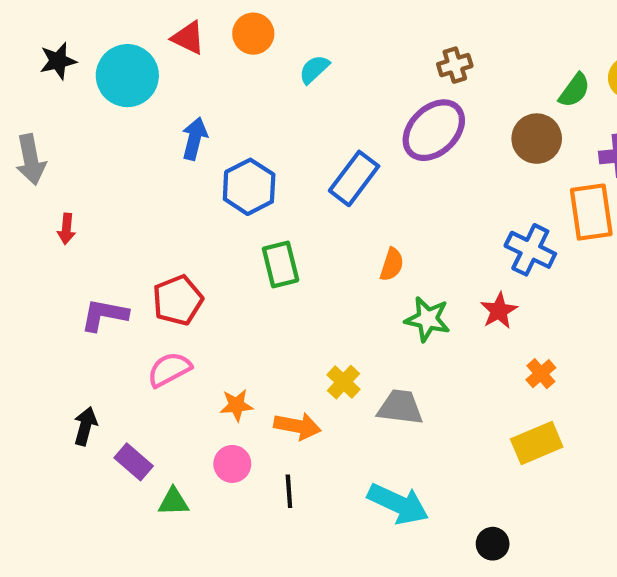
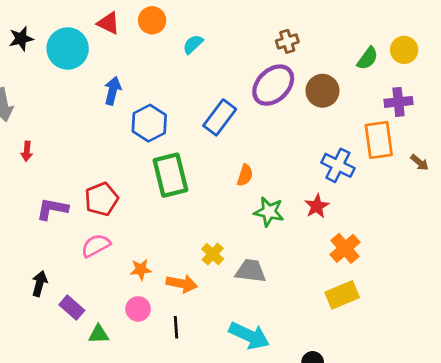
brown circle: (537, 139) -> (322, 91), moved
green rectangle: (281, 265) -> (170, 175), size x1.4
orange cross: (541, 374) -> (345, 248), size x1.5

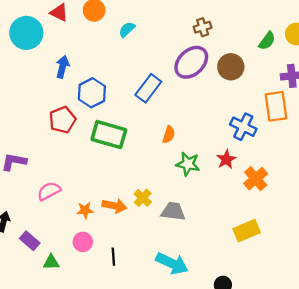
green rectangle: (170, 175) -> (109, 135), turned -60
red pentagon: (101, 199) -> (62, 120), moved
orange cross: (345, 248) -> (256, 179), moved
orange arrow: (182, 284) -> (114, 206), moved

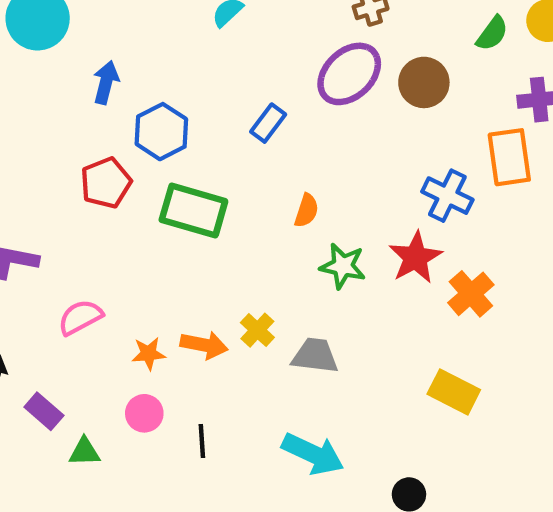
blue rectangle: (148, 88) -> (268, 123), size x0.7
red star: (226, 159) -> (415, 257), size x1.4
yellow rectangle: (247, 231) -> (454, 392), turned 50

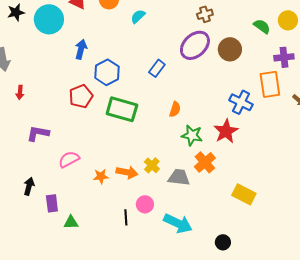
green semicircle: (492, 33) -> (262, 26), turned -90
orange cross: (471, 294) -> (205, 162), moved
purple rectangle: (44, 411) -> (52, 203), turned 42
pink circle: (144, 413) -> (145, 204), moved

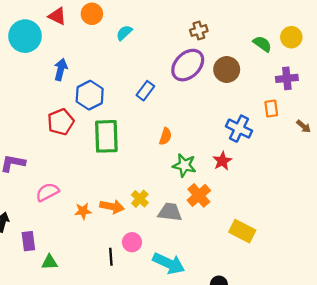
orange rectangle: (270, 84) -> (271, 109), size x0.6
green rectangle: (122, 109) -> (106, 136), turned 72
red star: (226, 131) -> (222, 161), size x0.7

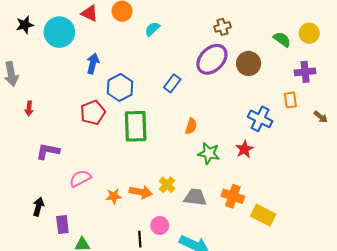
orange cross: (199, 195) -> (233, 196), moved, turned -30

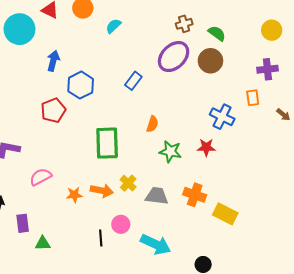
green semicircle: (282, 39) -> (217, 33), moved
green rectangle: (136, 126) -> (107, 143), moved
red star: (244, 149) -> (206, 147), turned 30

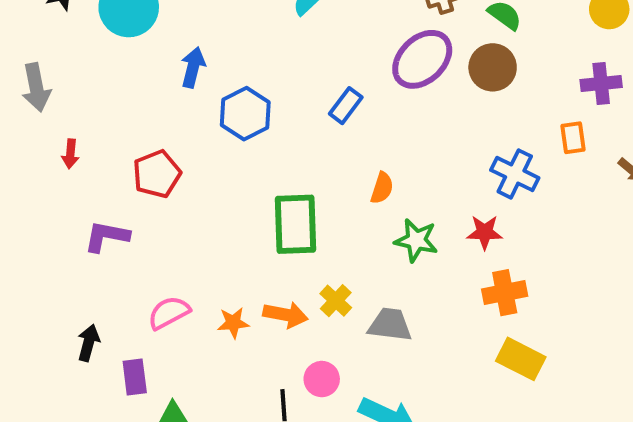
red pentagon: (53, 110) -> (157, 174), moved
pink semicircle: (41, 177) -> (169, 313), moved
orange cross: (195, 195) -> (505, 293), moved, turned -30

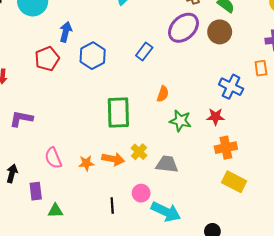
red pentagon: (157, 174) -> (47, 59), moved
pink semicircle: (169, 313) -> (53, 158), turned -85
pink circle: (322, 379) -> (141, 193), moved

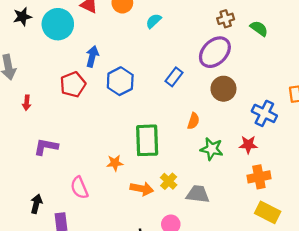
brown circle: (220, 32) -> (223, 89), moved
orange star: (86, 163) -> (115, 163), moved

